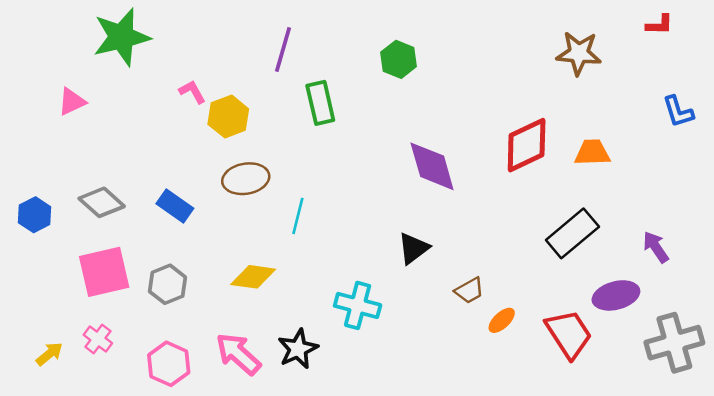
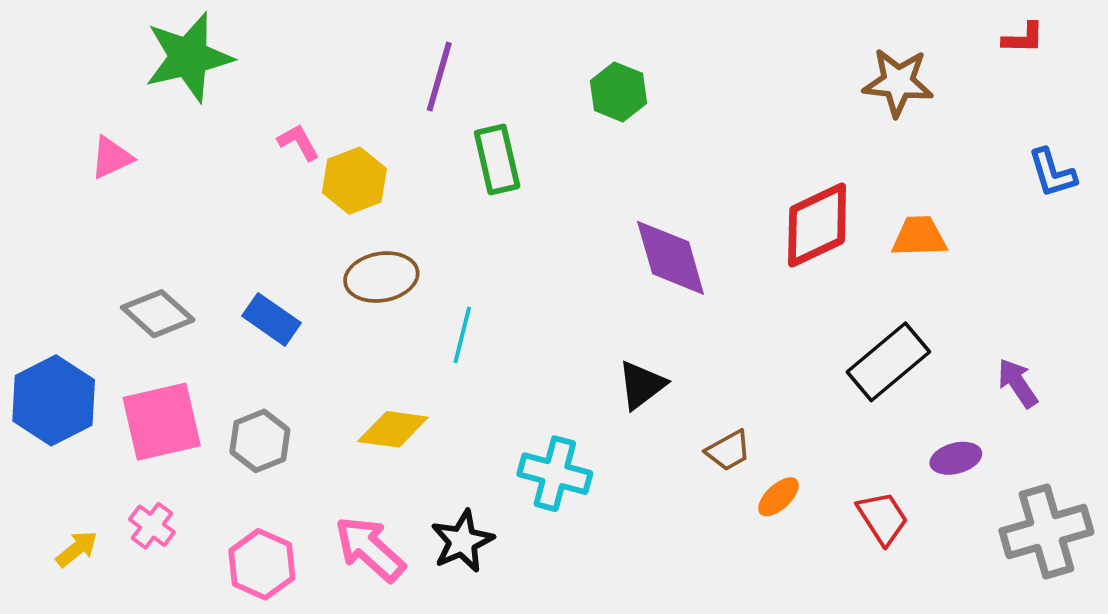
blue hexagon: (35, 215) -> (54, 400), moved, size x1.6
purple ellipse: (616, 295) -> (956, 458), size x0.7
red trapezoid: (569, 334) -> (883, 518), size x0.7

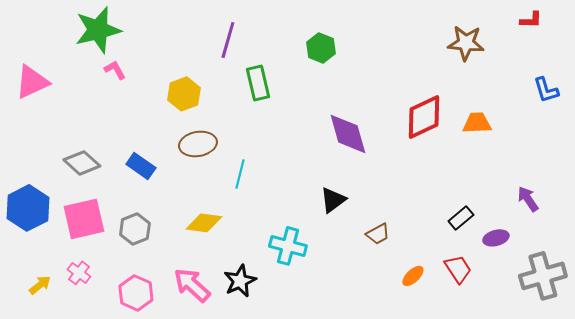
pink L-shape: (298, 142) -> (115, 70), moved
pink triangle: (111, 158) -> (32, 82), moved, size x1.5
black rectangle: (888, 362) -> (461, 218), moved, size x0.6
orange ellipse: (778, 497) -> (413, 276), moved

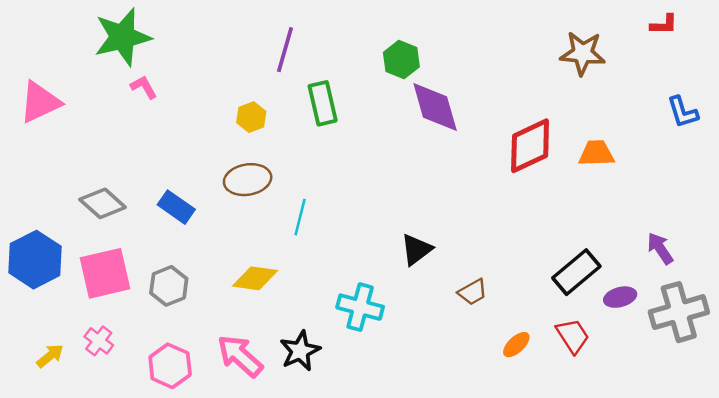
yellow hexagon: (184, 94) -> (251, 117), moved, size x0.7
purple diamond: (348, 134) -> (435, 107), moved
black rectangle: (461, 218) -> (576, 272), size x1.5
gray cross: (543, 276) -> (679, 312), moved

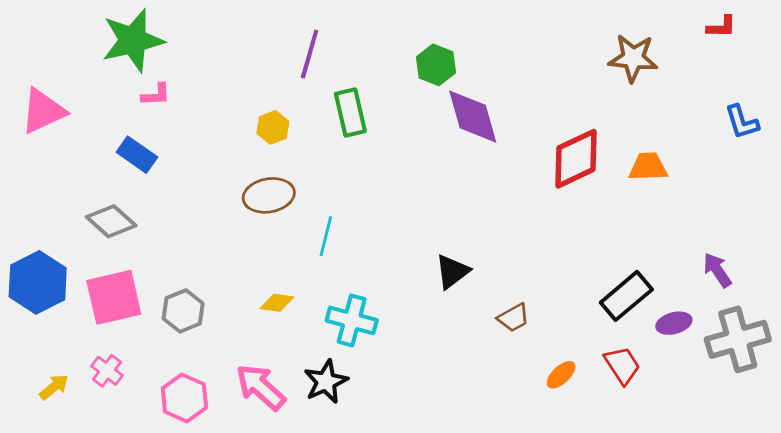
pink L-shape: (144, 87) -> (156, 95), turned 116
blue rectangle: (176, 207) -> (137, 155), moved
yellow diamond: (255, 278) -> (277, 303), size x0.7
cyan cross: (360, 307) -> (352, 320), moved

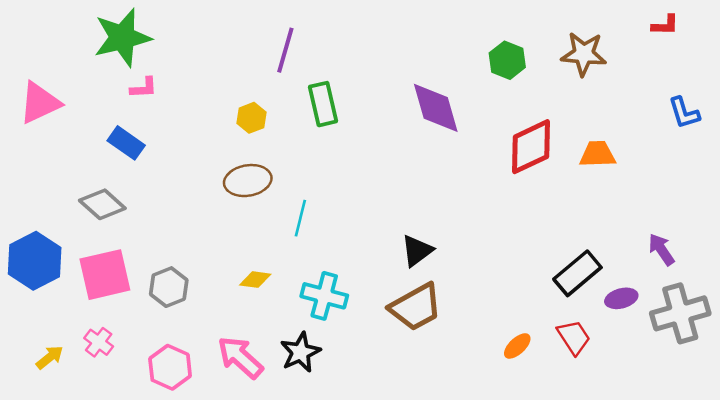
green hexagon: (436, 65) -> (507, 60), moved
brown trapezoid: (513, 318) -> (416, 307), moved, size x1.8

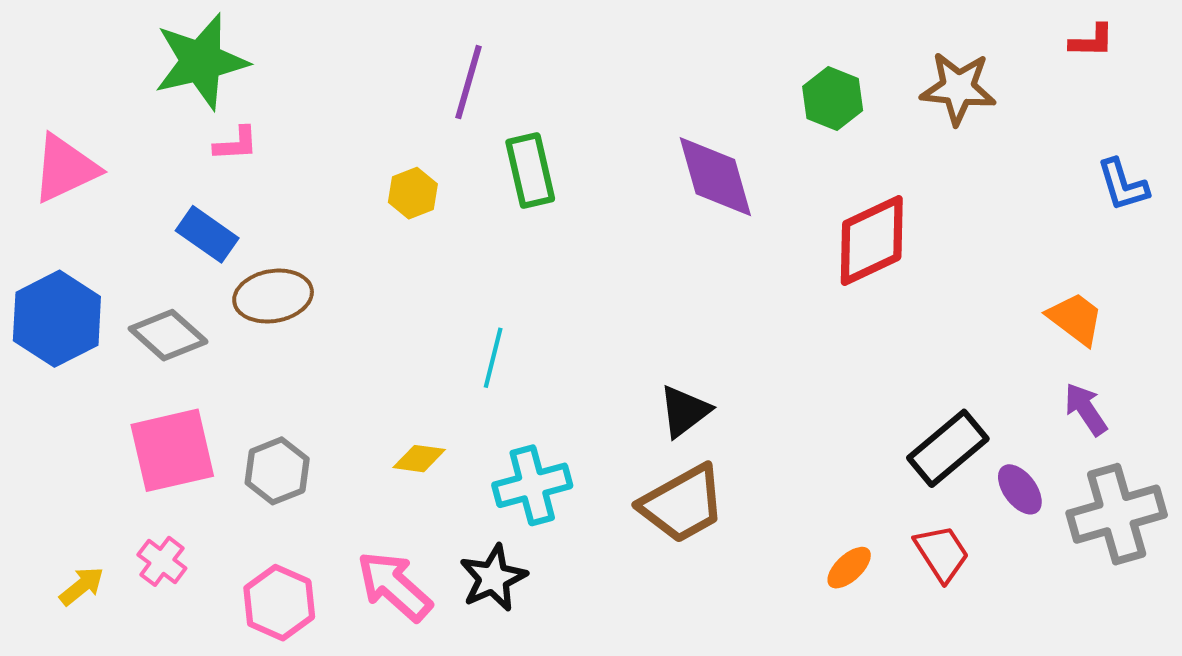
orange trapezoid: (597, 154) -> (1075, 319), moved, turned 39
brown ellipse: (248, 181) -> (273, 296), moved
blue hexagon: (35, 261) -> (57, 319), moved
cyan cross: (324, 296) -> (532, 485), turned -30
purple ellipse: (621, 298) -> (1020, 489), turned 68

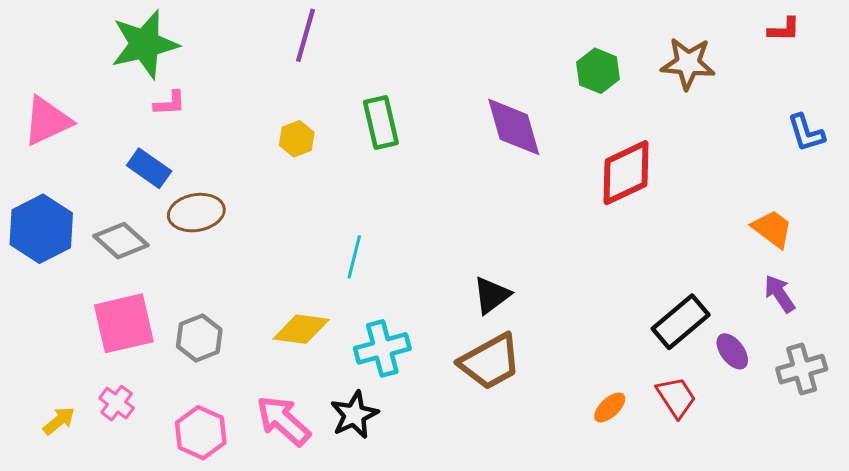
purple line: (468, 82) -> (306, 35), moved
yellow diamond: (419, 459) -> (301, 329), size x1.5
gray cross: (1117, 514) -> (802, 369), size x0.7

